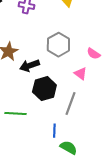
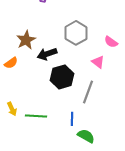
green line: (15, 114) -> (36, 116), moved

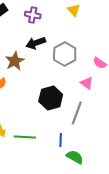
black arrow: (47, 54) -> (36, 43), moved

